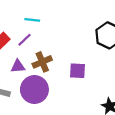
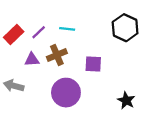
cyan line: (32, 20) -> (67, 29), moved
purple circle: (34, 90) -> (66, 93), moved

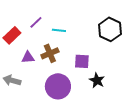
purple line: (39, 32) -> (36, 22), moved
black star: (126, 100) -> (97, 80), moved

